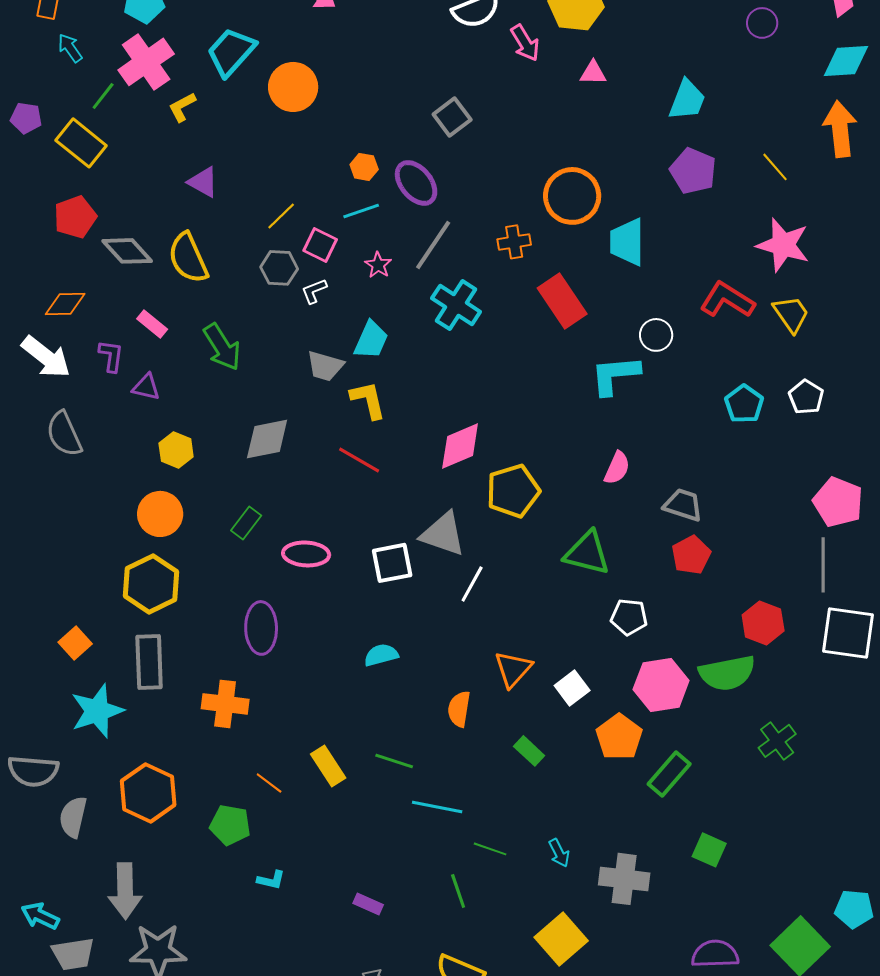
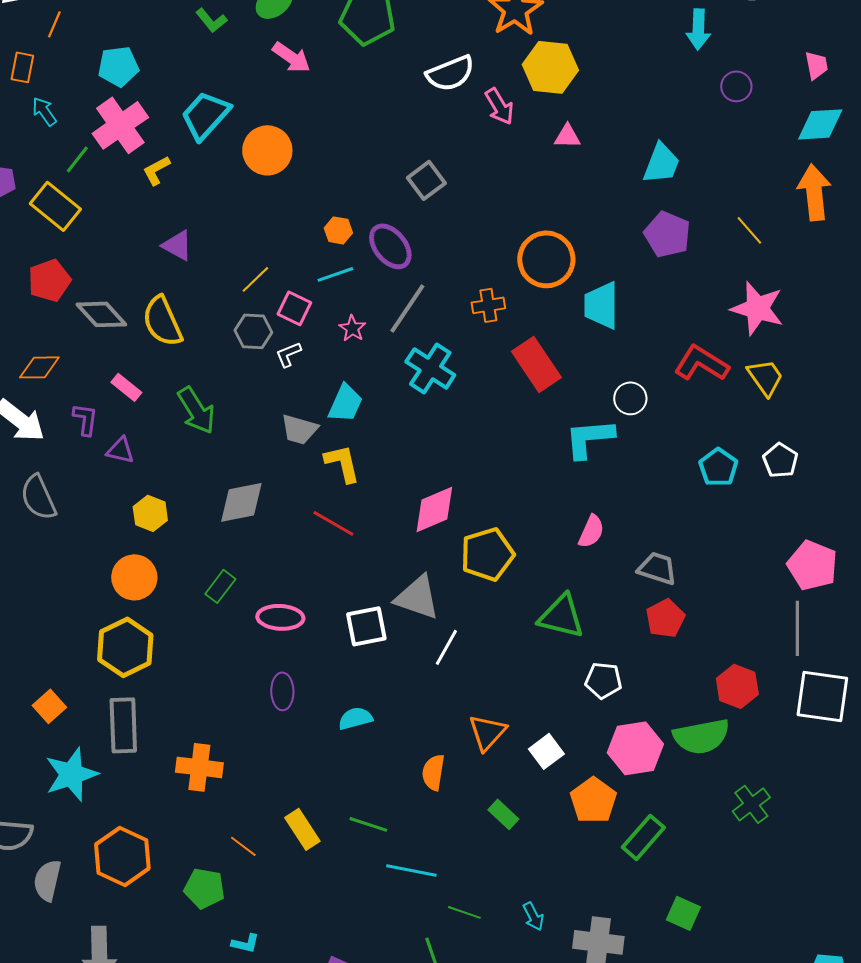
purple ellipse: (261, 628) -> (282, 691), moved, size x0.7

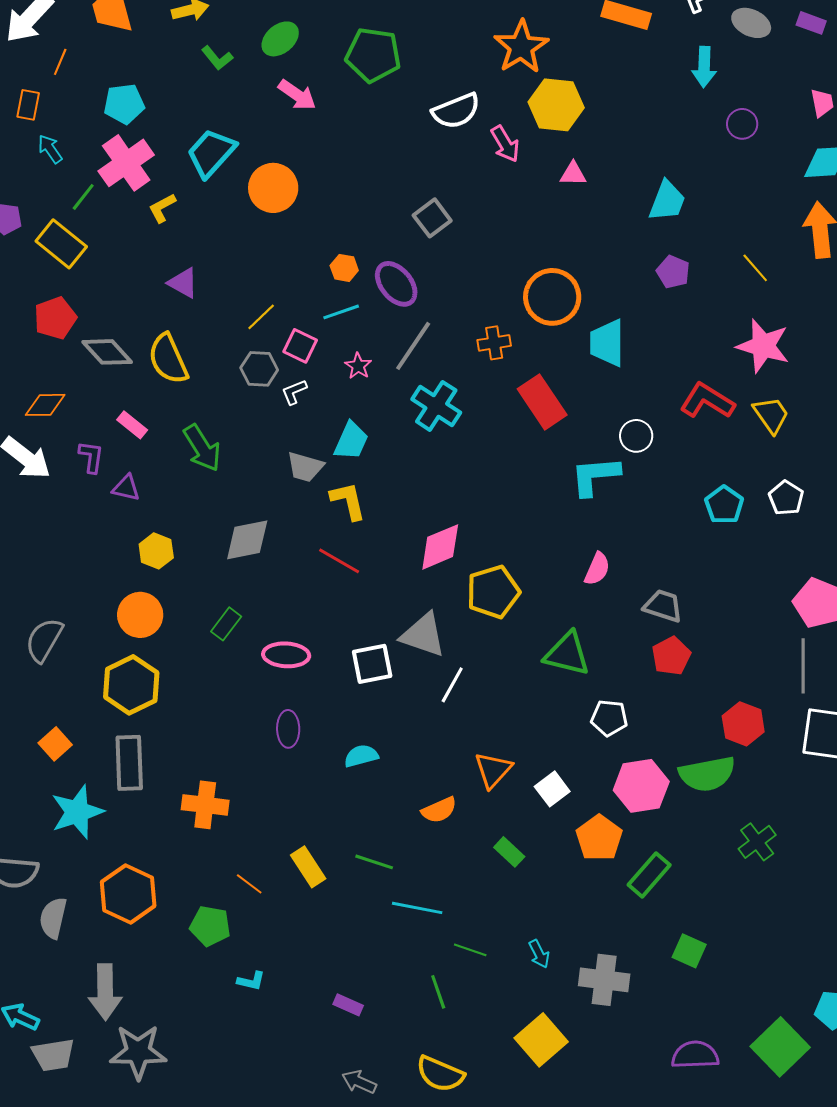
purple pentagon: (667, 234) -> (673, 272), size x0.7
gray semicircle: (38, 497) -> (44, 640), moved, turned 54
orange semicircle: (433, 772) -> (439, 810), turned -123

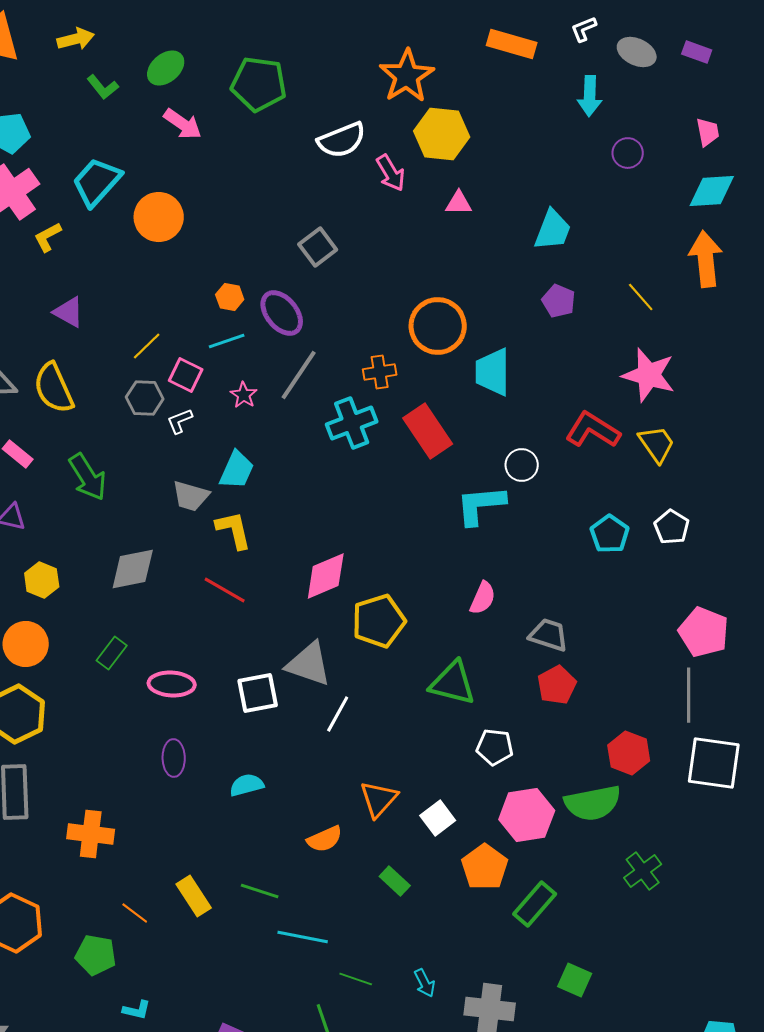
cyan cross: (436, 406) -> (352, 423), moved, turned 36

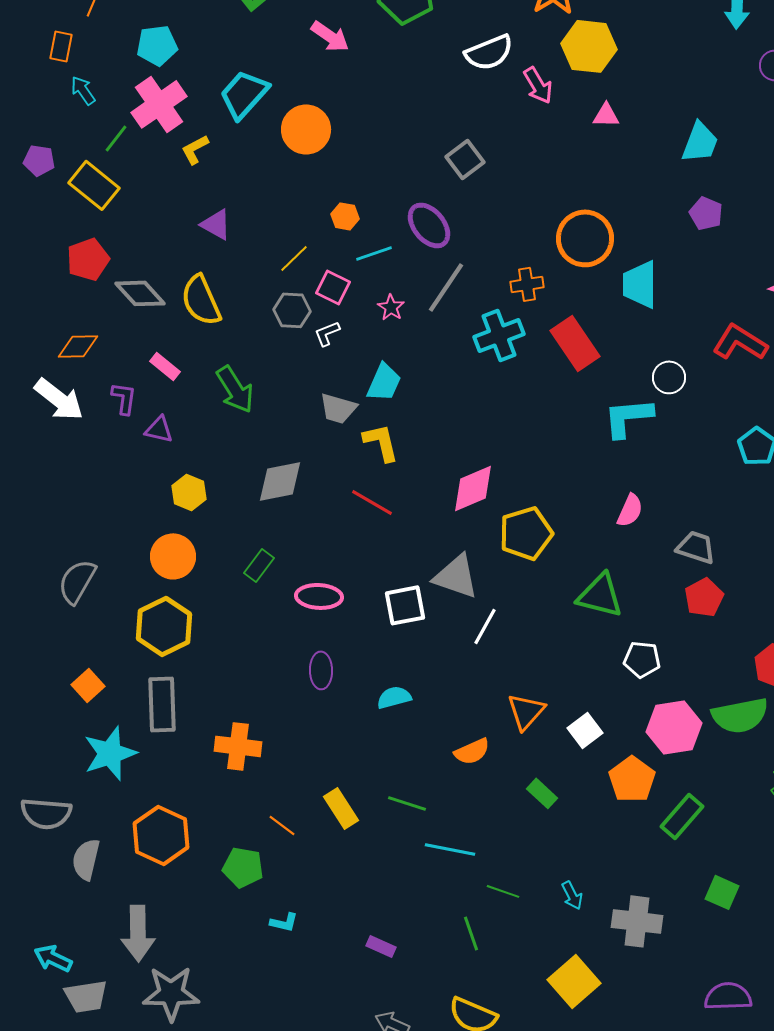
orange hexagon: (230, 297) -> (345, 216), moved

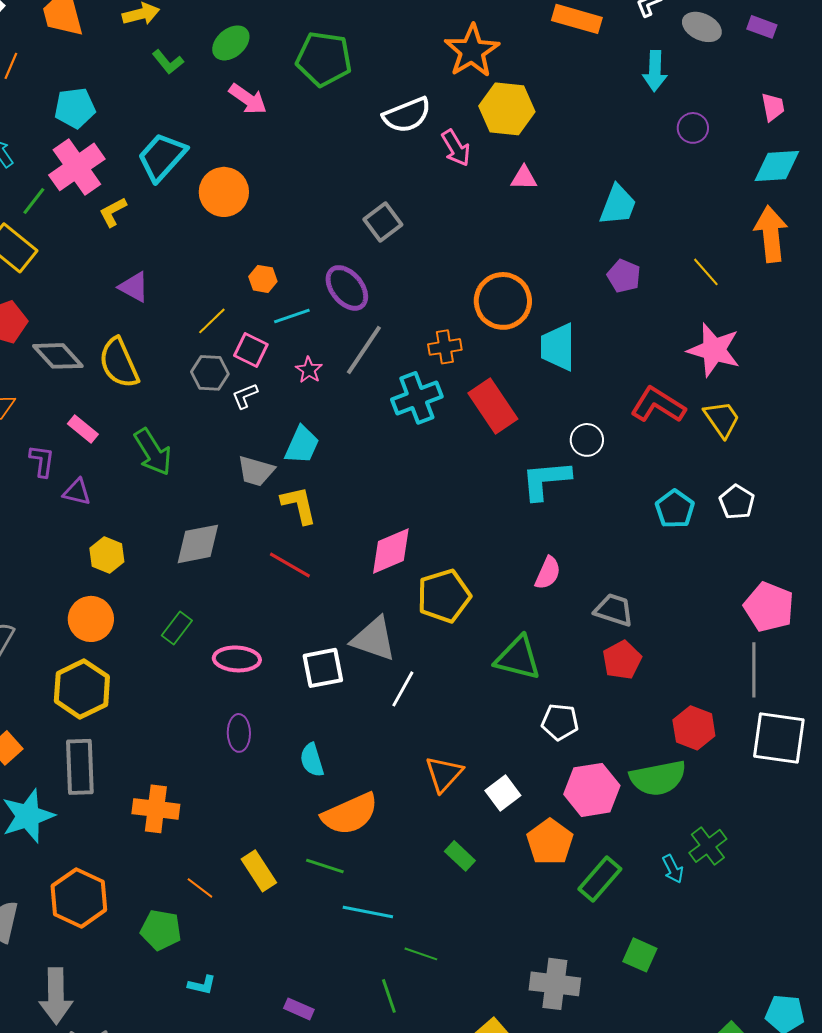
cyan semicircle: (394, 697) -> (312, 760), turned -92
orange semicircle: (472, 751) -> (350, 814), moved, size x1.6
cyan arrow: (572, 895) -> (673, 869), moved

